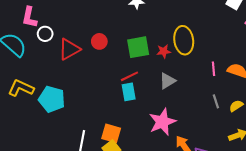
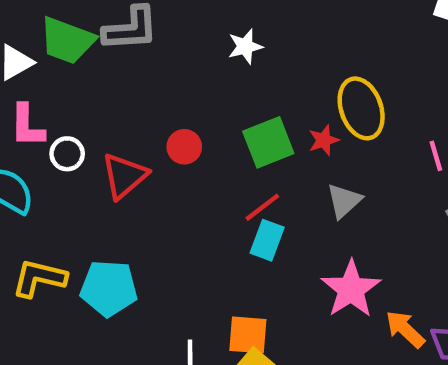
cyan rectangle: (129, 92) -> (267, 240), turned 42

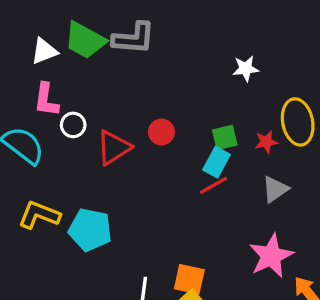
white star: (245, 46) -> (246, 69), moved
green square: (268, 142) -> (225, 138), size x0.7
cyan rectangle: (267, 240) -> (217, 162), moved

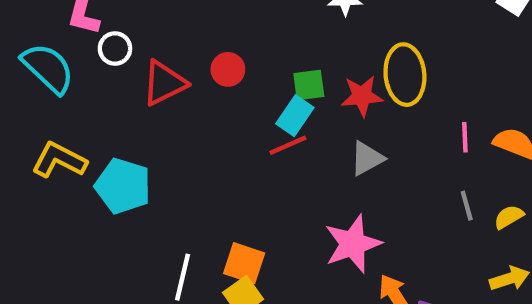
red star: (266, 142) -> (362, 96), size x1.4

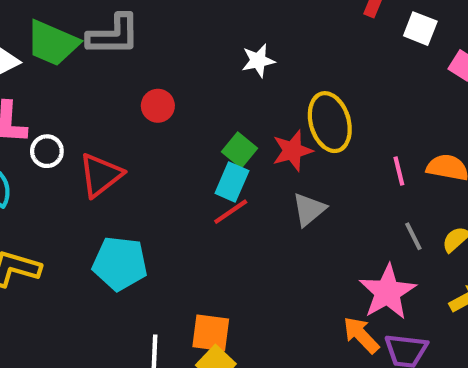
red circle: (228, 69) -> (158, 106), moved
green square: (309, 85) -> (240, 150), turned -32
cyan pentagon: (123, 186) -> (120, 263), moved
pink star: (353, 244) -> (387, 292), moved

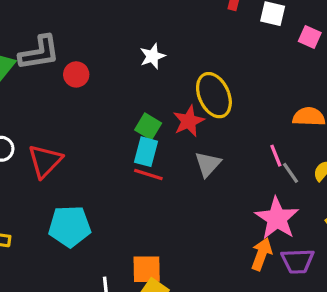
red circle: (158, 106) -> (76, 74), moved
pink line: (399, 171) -> (276, 156), moved
red line: (231, 212) -> (148, 175), turned 60
orange arrow: (361, 335) -> (262, 254), turned 72

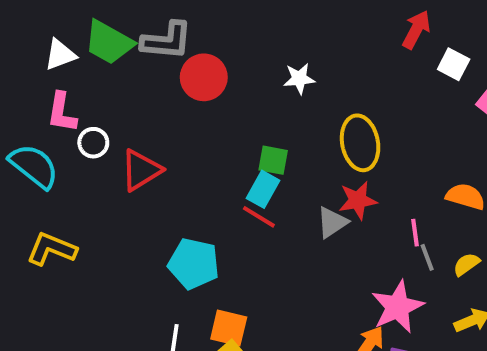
red circle: (76, 74) -> (204, 77), size x1.5
red star: (189, 121) -> (358, 200), moved
green square: (148, 126) -> (273, 160), turned -35
cyan pentagon: (70, 226) -> (194, 264), moved

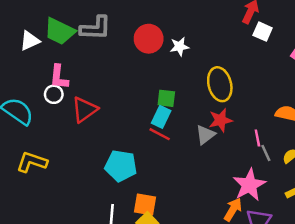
white square: (454, 64) -> (263, 32), moved
red circle: (204, 77) -> (149, 39), moved
pink L-shape: (62, 112) -> (59, 77), moved

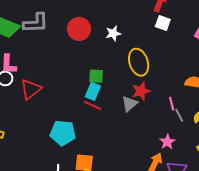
white square: (263, 32) -> (163, 23), moved
white star: (179, 47) -> (113, 33), moved
pink star: (249, 185) -> (167, 142), size x0.6

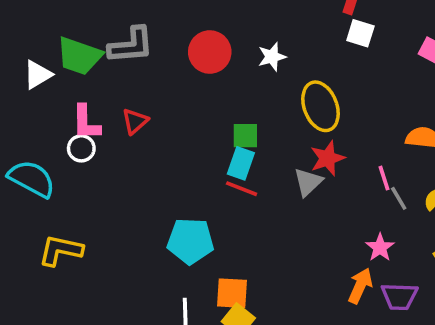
red triangle: (31, 89) -> (135, 121), moved, size x0.7

